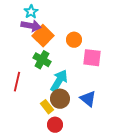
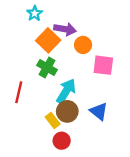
purple arrow: (31, 26) -> (65, 29), moved

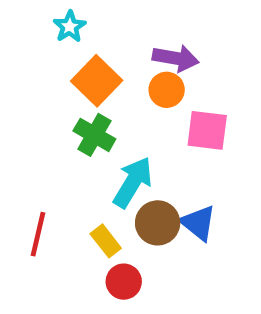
purple arrow: (65, 29) -> (176, 58), moved
red line: (19, 92) -> (38, 234), moved
brown circle: (67, 111) -> (158, 223), moved

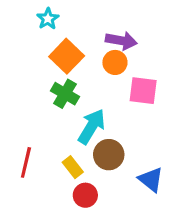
blue triangle: (198, 223) -> (151, 180), moved

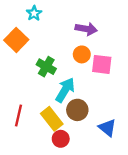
orange square: (67, 56) -> (16, 40), moved
orange circle: (115, 62) -> (82, 54), moved
yellow rectangle: (73, 167) -> (52, 119), size x1.5

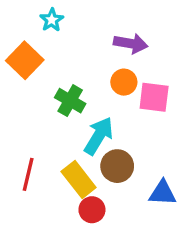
blue triangle: (107, 128) -> (163, 193), turned -36

